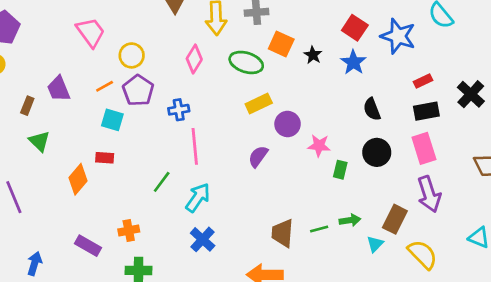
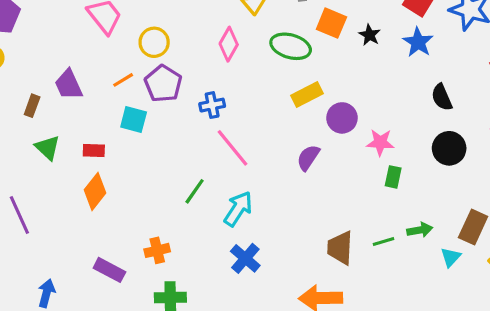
pink line: (195, 146) -> (233, 148), turned -32
red rectangle: (105, 158) -> (94, 151), moved
green rectangle: (340, 170) -> (393, 177), moved

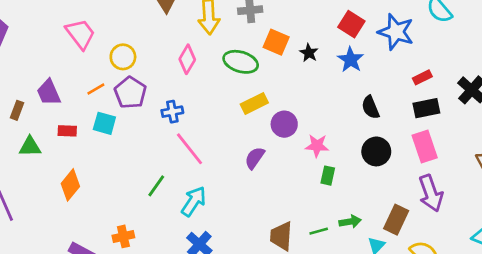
green triangle: (48, 148) -> (30, 147), turned -45
red rectangle: (94, 151) -> (67, 131), moved

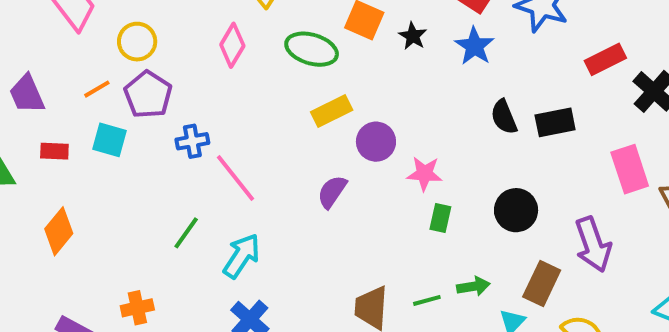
red rectangle: (422, 77) -> (605, 59), moved, size x1.4
black rectangle: (426, 108) -> (555, 122), moved
blue cross: (172, 112) -> (192, 141), moved
pink rectangle: (425, 146) -> (630, 169), moved
black circle: (376, 151) -> (516, 210), moved

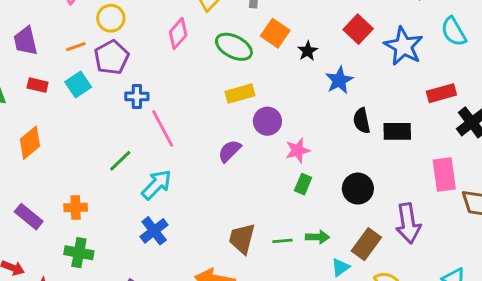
blue star: (475, 46) -> (339, 80), moved
cyan square: (110, 140) -> (78, 84), turned 30
pink star: (425, 174) -> (298, 150), turned -30

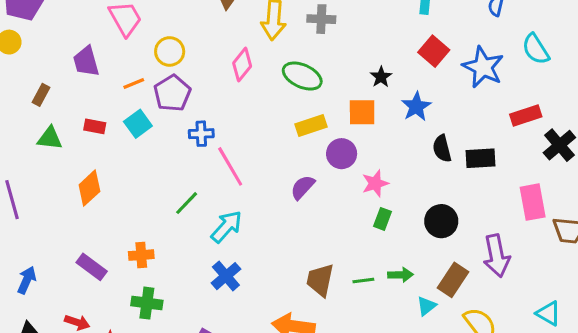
orange square: (275, 33) -> (362, 112), moved, turned -32
purple trapezoid: (26, 41) -> (86, 61), moved

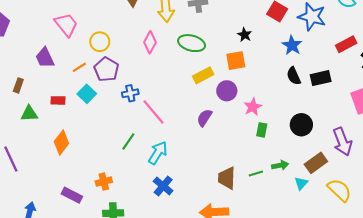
blue star: (416, 107) -> (292, 45), moved
brown rectangle: (453, 280) -> (316, 163), turned 30

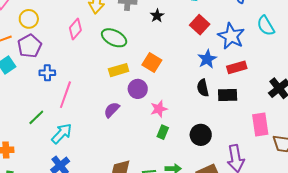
black star: (245, 35) -> (157, 16), moved
red rectangle: (346, 44) -> (237, 67), moved
orange square: (236, 61) -> (152, 63), turned 30
pink line: (154, 112) -> (65, 95), turned 48

